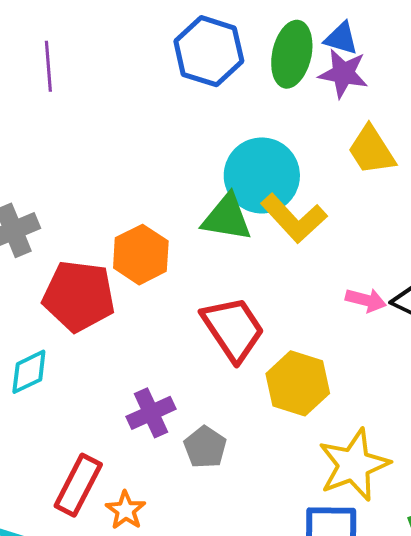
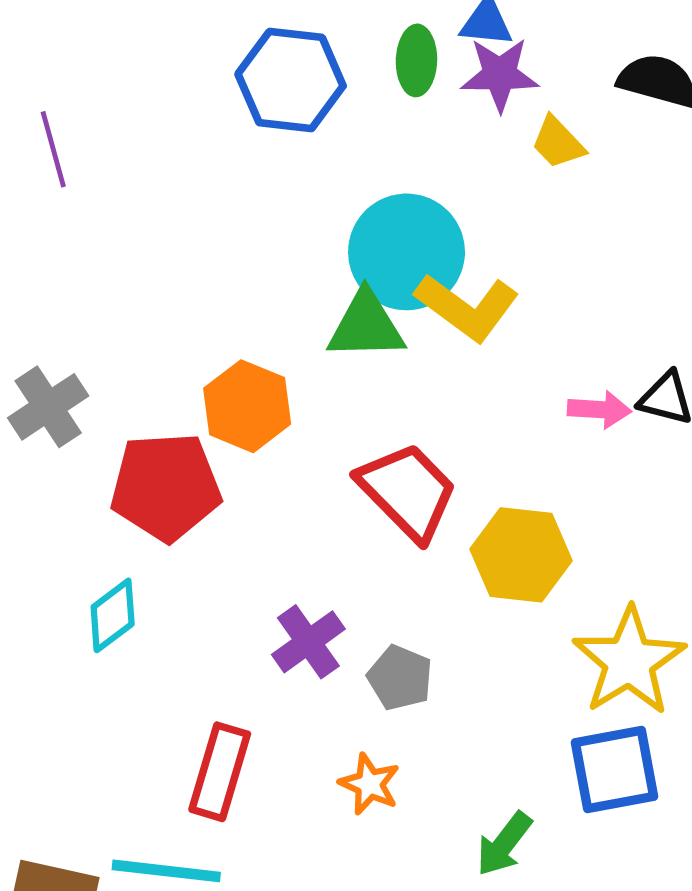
green ellipse: (292, 54) -> (416, 60), size x0.7
yellow trapezoid: (371, 150) -> (558, 143), moved, size x0.7
orange star: (126, 510) -> (370, 784), moved

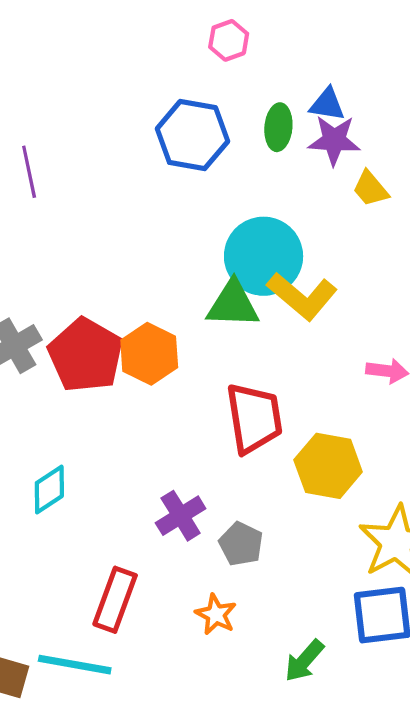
red pentagon: (166, 487) -> (86, 355), moved, turned 30
red trapezoid: (408, 491) -> (254, 418), turned 32

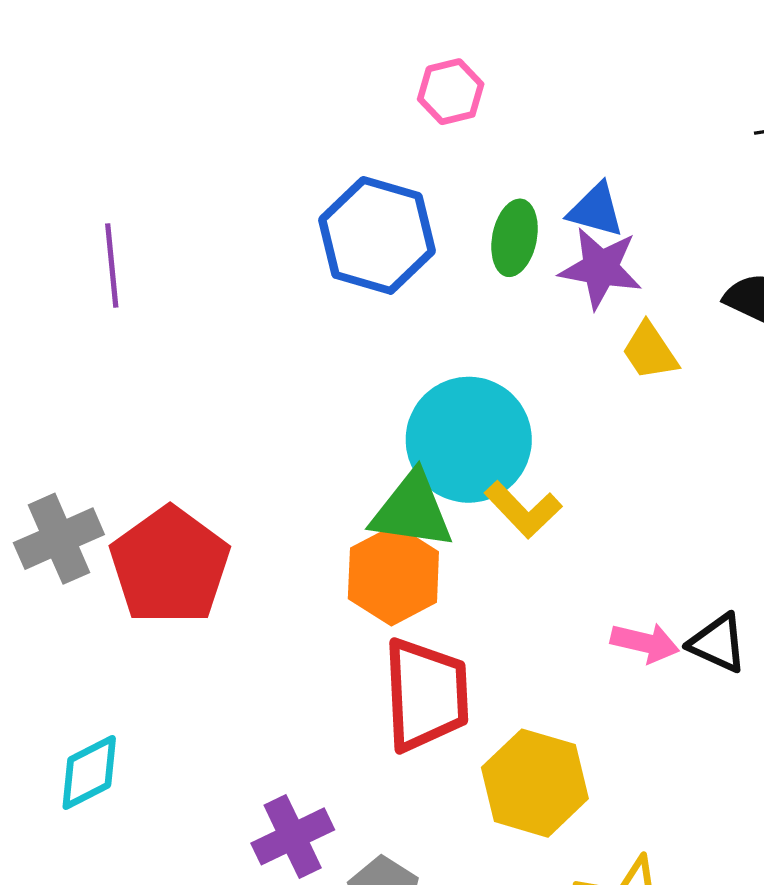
yellow L-shape: (302, 296) -> (523, 510), size x0.7
orange hexagon: (149, 354) -> (393, 575), moved

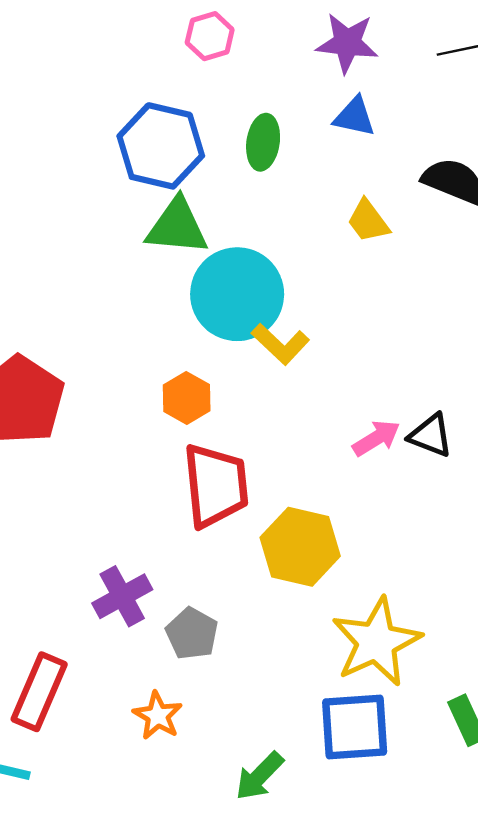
blue triangle: (596, 210) -> (354, 117), moved
purple star: (601, 268) -> (347, 43), moved
green triangle: (412, 511) -> (177, 227), moved
orange hexagon: (393, 575) -> (187, 398), size x0.7
pink arrow: (645, 643) -> (376, 438), turned -42

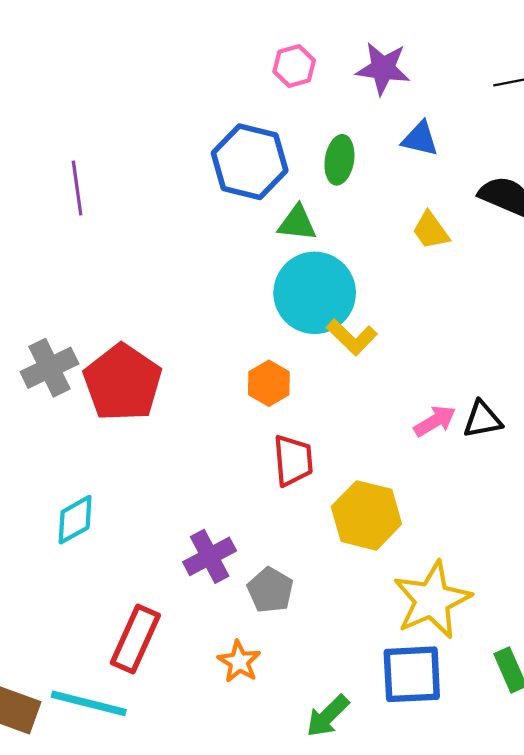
purple star: (347, 43) -> (383, 68), moved
green triangle: (177, 227) -> (297, 223), moved, size x0.7
black triangle: (431, 435) -> (482, 419), turned -33
red trapezoid: (216, 485) -> (293, 460), size x0.7

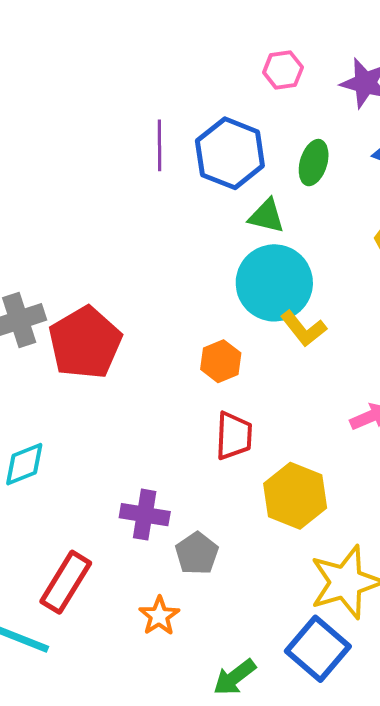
purple line: (77, 188) -> (159, 145), moved
purple cross: (210, 556) -> (145, 515), turned 30
blue square: (412, 674) -> (318, 649), turned 36

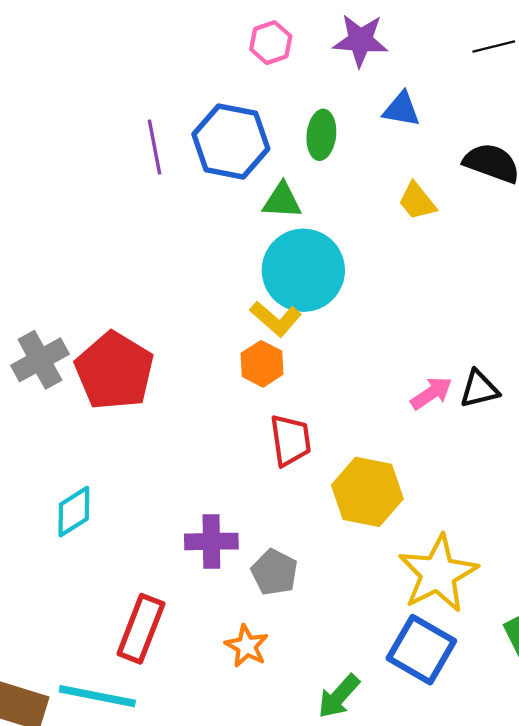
yellow L-shape: (303, 329) -> (276, 319), moved

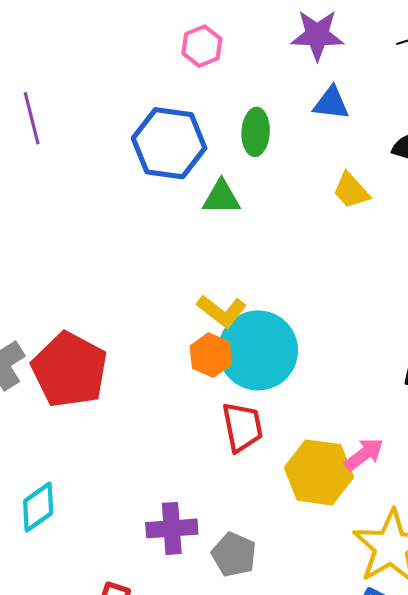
purple star: (360, 40) -> (317, 35), moved
purple line: (155, 147) -> (32, 118), moved
cyan circle: (303, 270) -> (258, 350), moved
pink arrow: (431, 393) -> (364, 454), moved

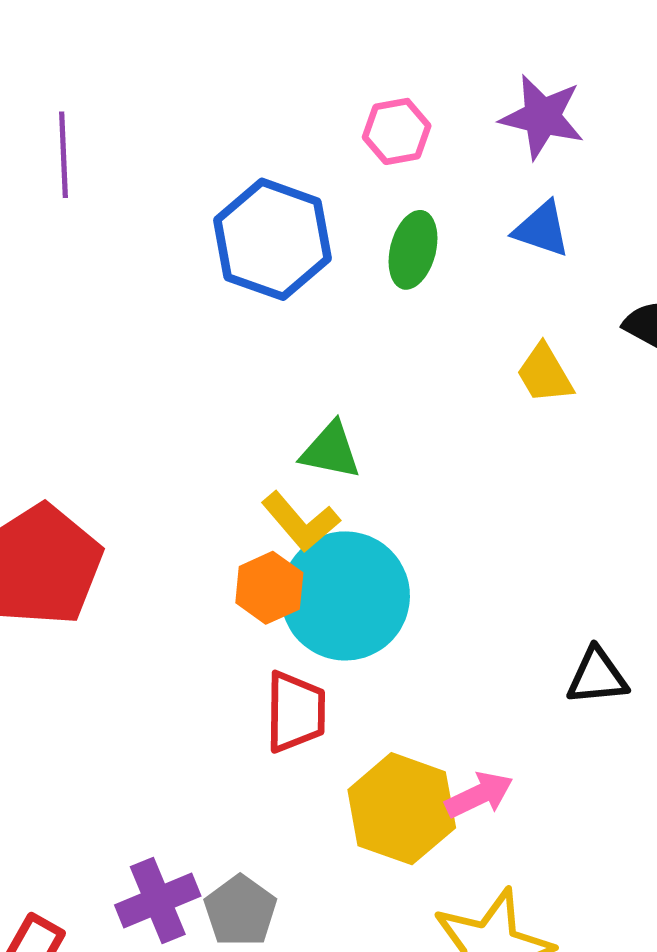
pink hexagon: (202, 46) -> (397, 131), moved
green triangle: (221, 197) -> (331, 450), moved
purple cross: (172, 528) -> (158, 901), moved, turned -30

